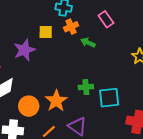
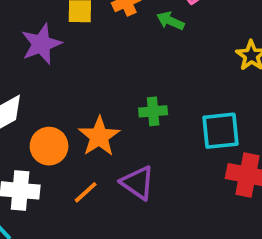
green arrow: (88, 43) -> (170, 21), moved
cyan square: (109, 98) -> (221, 131), moved

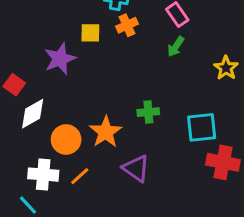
green arrow: (170, 21) -> (176, 47), moved, turned -80
orange line: (86, 192) -> (80, 176), moved

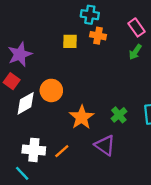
orange cross: (127, 25) -> (98, 36), turned 35
purple star: (60, 59) -> (20, 54), moved
green cross: (148, 112) -> (119, 115), moved, turned -35
orange circle: (66, 140) -> (51, 90), moved

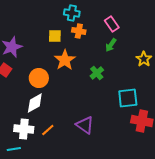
white diamond: (26, 103) -> (35, 103), moved
green cross: (119, 115) -> (97, 73), moved
orange star: (82, 117) -> (65, 60), moved
cyan line: (22, 173) -> (14, 149), turned -56

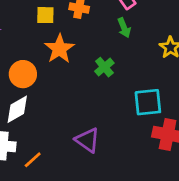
green arrow: (111, 45) -> (124, 28), turned -56
orange line: (48, 130) -> (33, 160), moved

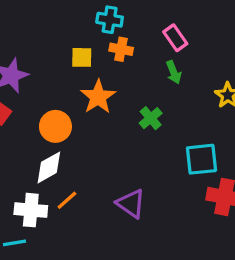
orange line: (33, 160) -> (67, 200), moved

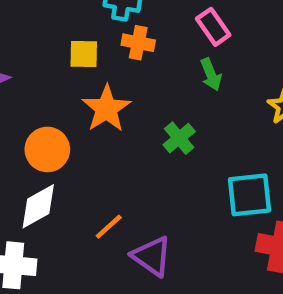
orange line: (67, 200) -> (109, 227), moved

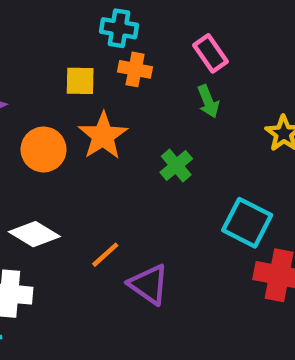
orange circle: (47, 149) -> (44, 149), moved
cyan square: (249, 195) -> (247, 223), turned 33
white diamond: (38, 206) -> (34, 234), turned 60

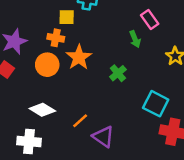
pink rectangle: (211, 53) -> (150, 20), moved
orange cross: (135, 69) -> (56, 38), moved
yellow square: (80, 81) -> (67, 17), moved

